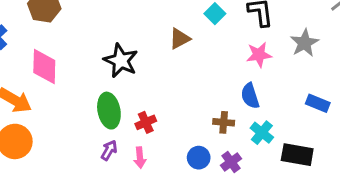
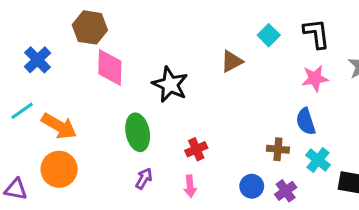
pink diamond: (44, 66) -> (110, 68), moved
green ellipse: (109, 111) -> (138, 132), moved
purple arrow: (109, 150) -> (144, 179), moved

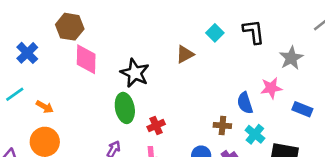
pink star: (315, 78) -> (271, 88), moved
orange arrow: (59, 126) -> (45, 107), size x0.6
green ellipse: (138, 132) -> (125, 108), moved

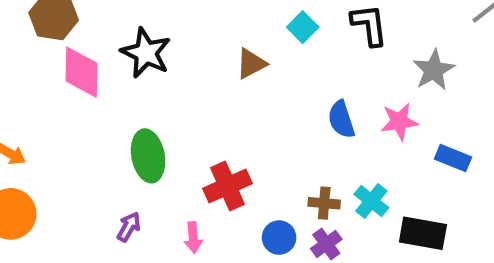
black star: (135, 73) -> (146, 53), moved
blue semicircle: (245, 103) -> (341, 119), moved
red cross: (156, 126) -> (228, 186), moved, size x1.5
brown cross: (222, 126) -> (324, 203), moved

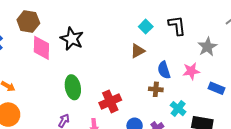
brown triangle: (251, 64) -> (138, 51), moved
brown cross: (324, 203) -> (156, 89), moved

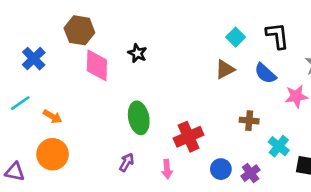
black star: (72, 39) -> (137, 53), size x0.6
blue semicircle: (164, 70) -> (265, 73), moved, turned -30

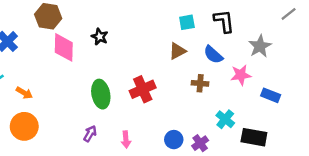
cyan square: (236, 37) -> (187, 22), turned 35
brown cross: (249, 121) -> (200, 83), moved
red cross: (189, 137) -> (143, 89), moved

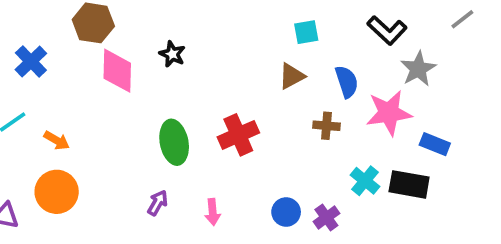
black L-shape: (224, 21) -> (387, 30), moved, turned 140
blue semicircle: (213, 55) -> (347, 82), turned -150
pink star: (241, 75) -> (389, 113), size x1.4
black rectangle: (254, 137) -> (409, 184), moved

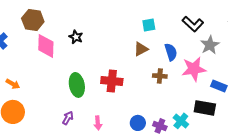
red cross: (238, 135) -> (112, 81), turned 30
cyan cross: (365, 181) -> (181, 121), moved
purple cross: (326, 218) -> (160, 126), turned -32

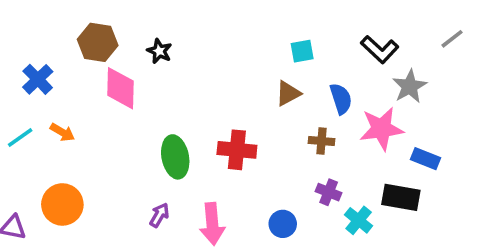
black star: (76, 37) -> (159, 51), moved
orange arrow: (13, 84) -> (62, 132), moved
pink arrow: (98, 123) -> (212, 224), size x1.6
purple cross: (160, 126) -> (329, 192), moved

